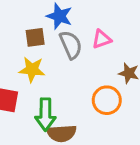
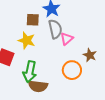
pink triangle: (102, 39) -> (67, 39), moved, turned -32

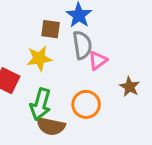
yellow star: (27, 40) -> (39, 58), turned -30
orange circle: (72, 70) -> (86, 104), moved

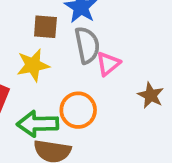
green arrow: (41, 104) -> (38, 124), turned 76
orange circle: (86, 104) -> (78, 110), moved

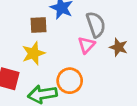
gray semicircle: (87, 45) -> (96, 24), moved
brown star: (151, 95) -> (118, 47), moved

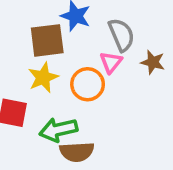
brown square: (39, 25) -> (47, 40), size x1.5
orange circle: (70, 81) -> (88, 84), moved

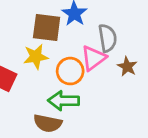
pink triangle: (111, 62) -> (93, 58), size x1.4
green arrow: (58, 130) -> (64, 101), moved

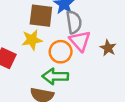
gray semicircle: (108, 38) -> (74, 22), moved
pink triangle: (93, 58) -> (80, 41), turned -35

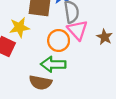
yellow star: (32, 40) -> (19, 27), moved

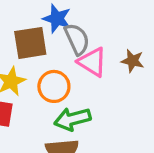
orange circle: (59, 40) -> (54, 86), moved

